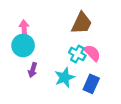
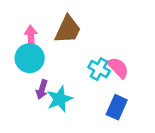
brown trapezoid: (82, 23) -> (68, 30), moved
cyan star: (65, 77) -> (60, 99), moved

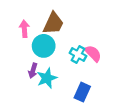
cyan circle: (30, 58) -> (44, 46), moved
blue rectangle: (117, 107) -> (82, 92), moved

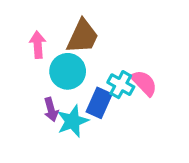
purple arrow: (33, 71) -> (51, 110), turned -32
blue rectangle: (82, 92) -> (99, 103), moved

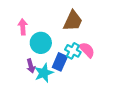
brown trapezoid: (83, 36) -> (73, 21), moved

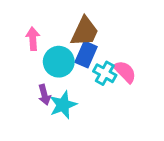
brown trapezoid: (73, 21) -> (85, 31), moved
blue rectangle: (60, 62) -> (86, 54), moved

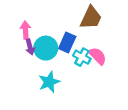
brown trapezoid: (85, 31) -> (91, 18), moved
purple arrow: (44, 95) -> (30, 47), moved

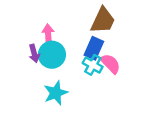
pink arrow: (25, 30) -> (48, 34), moved
blue rectangle: (67, 42) -> (94, 48), moved

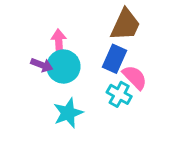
purple arrow: (34, 53) -> (42, 65), turned -54
cyan cross: (93, 65) -> (119, 94), moved

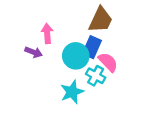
cyan circle: (63, 67) -> (76, 56), moved
cyan star: (68, 113) -> (72, 92), moved

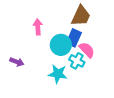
purple arrow: (34, 52) -> (17, 62), moved
cyan star: (72, 92) -> (58, 74), turned 30

